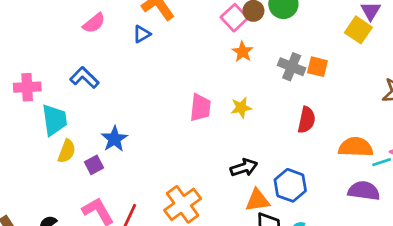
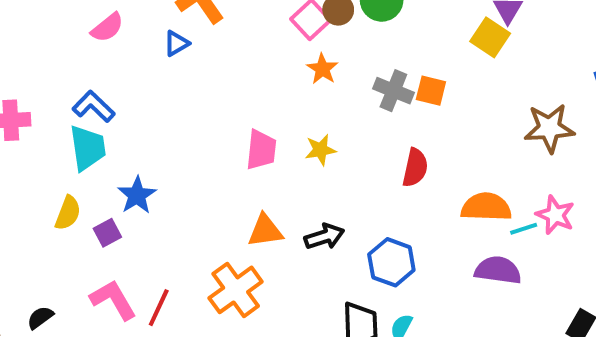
cyan trapezoid: (54, 120) -> (88, 148), moved
orange triangle: (258, 200) -> (265, 231), moved

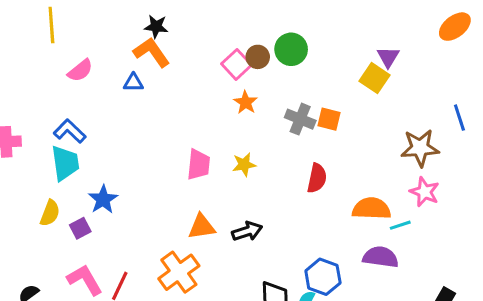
blue triangle: (176, 43) -> (133, 83), turned 30
pink star: (555, 215) -> (425, 192), moved
blue hexagon: (391, 262) -> (323, 277), moved

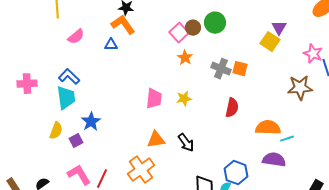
pink star: (425, 192) -> (313, 54), moved
black arrow: (247, 231) -> (186, 143), turned 72

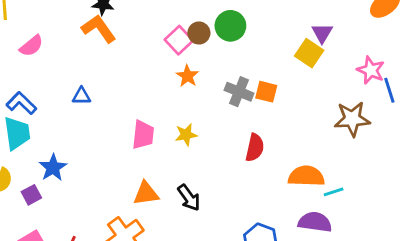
blue triangle: (111, 45) -> (81, 96), moved

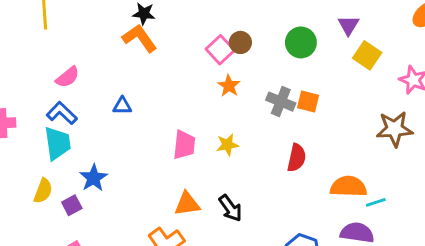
green circle: (230, 26) -> (301, 42), moved
purple triangle: (322, 33) -> (348, 25), moved
pink semicircle: (31, 46) -> (68, 77), moved
yellow square: (309, 53) -> (367, 55), moved

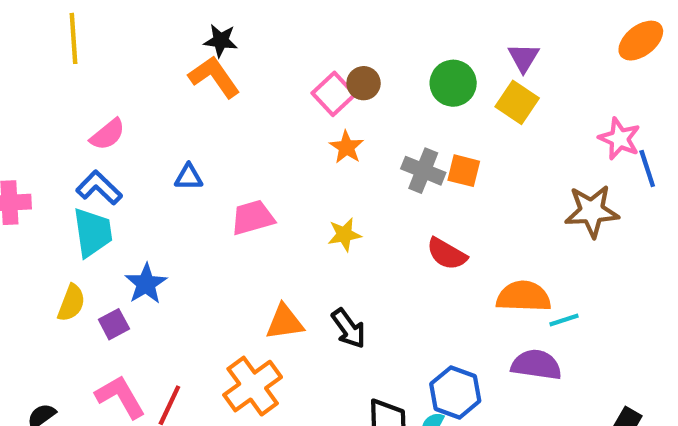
yellow square: (367, 55) -> (517, 102), moved
pink trapezoid: (184, 145) -> (253, 218), moved, turned -112
red semicircle: (297, 158) -> (447, 254), turned 108

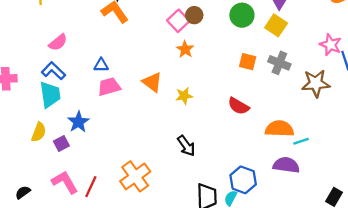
gray cross: (423, 171) -> (279, 63), moved
pink trapezoid: (253, 218) -> (109, 87), moved
orange triangle: (285, 322) -> (152, 82), moved, turned 45

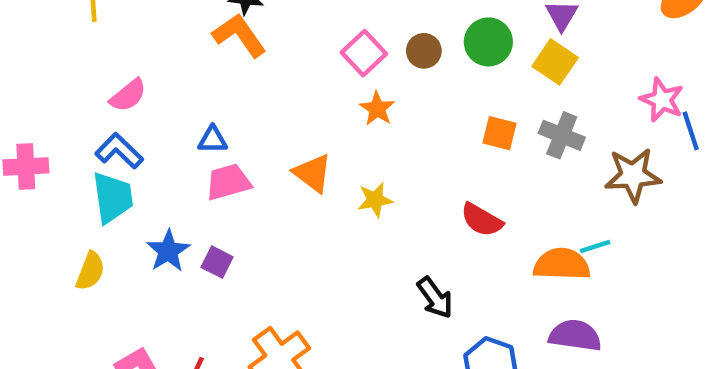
brown circle: (194, 15) -> (424, 51), moved
cyan line: (301, 141) -> (595, 247), moved
purple square: (61, 143) -> (217, 262), moved, turned -35
black arrow: (186, 146) -> (435, 298), moved

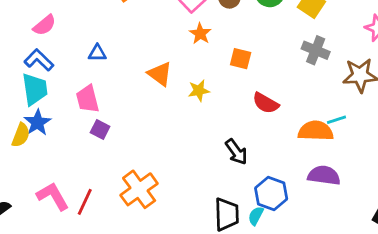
orange square: (499, 133) -> (241, 59), moved
pink trapezoid: (228, 182) -> (88, 99), moved, turned -88
blue star: (168, 251) -> (37, 123), moved

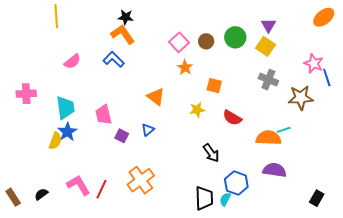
blue triangle: (97, 53) -> (148, 130), moved, turned -40
blue L-shape: (39, 60) -> (114, 59), moved
yellow star: (199, 91) -> (197, 110), moved
purple square: (100, 130) -> (122, 136), moved

